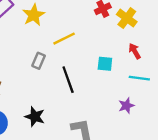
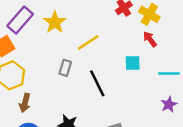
red arrow: (135, 51) -> (150, 39), moved
purple star: (126, 106) -> (169, 104), moved

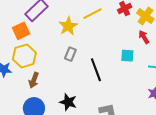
yellow star: (55, 22) -> (68, 26), moved
yellow line: (88, 42) -> (92, 14), moved

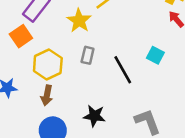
yellow hexagon: (24, 56) -> (48, 64), moved
cyan square: (127, 56) -> (155, 55), moved, turned 32

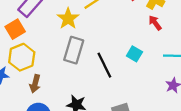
gray rectangle: (88, 55) -> (74, 50), size x1.6
yellow hexagon: (48, 64) -> (22, 57), moved

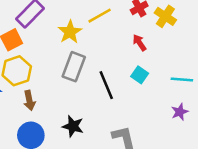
red arrow: (155, 23) -> (139, 43), moved
brown arrow: (35, 84) -> (29, 101), turned -30

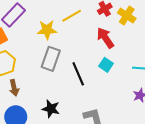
yellow star: (70, 32) -> (47, 30), turned 30
red arrow: (139, 43) -> (105, 38), size x1.5

